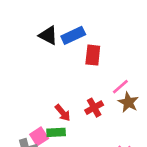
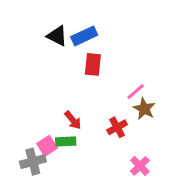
red rectangle: (93, 55) -> (93, 64), moved
red cross: (94, 108) -> (117, 127), moved

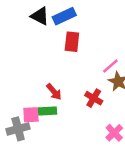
red cross: (117, 127) -> (94, 98), turned -30
pink square: (47, 146) -> (31, 115), turned 30

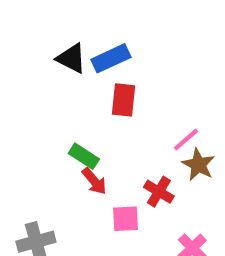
green rectangle: (48, 111) -> (84, 156), moved, turned 36
pink square: (31, 115) -> (126, 219), moved

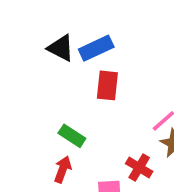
red arrow: (94, 181) -> (63, 169), moved, turned -120

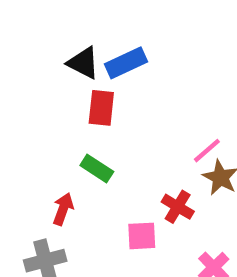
red rectangle: (107, 85) -> (101, 108), moved
red arrow: (63, 169) -> (63, 209), moved

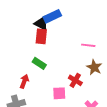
black triangle: (83, 63) -> (41, 23), moved
pink line: (207, 151) -> (88, 45), moved, turned 48

